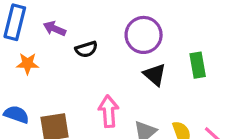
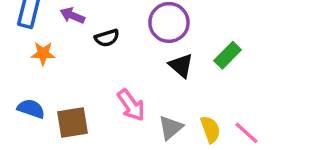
green rectangle: (198, 65) -> (228, 55), turned 55
pink arrow: (109, 111) -> (131, 105), turned 148

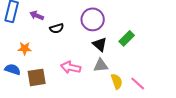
orange star: (43, 54) -> (25, 48), moved
pink arrow: (131, 105) -> (71, 67), turned 138
gray triangle: (171, 128) -> (101, 65), moved, turned 35

